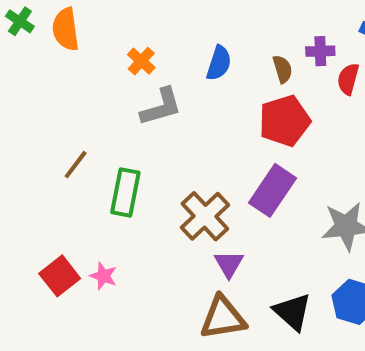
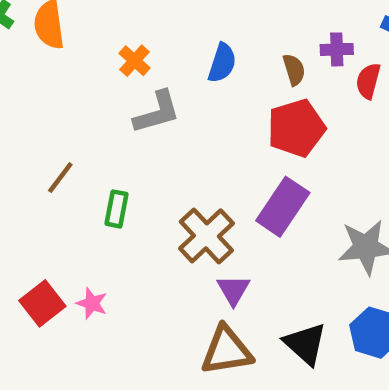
green rectangle: (125, 192) -> (117, 209), size x0.7

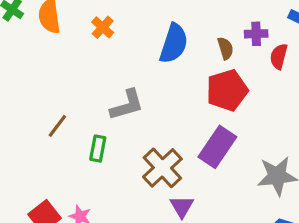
orange cross: (135, 61) -> (103, 27), moved
blue semicircle: (222, 63) -> (174, 43), size x1.4
gray L-shape: (157, 112) -> (127, 105), moved

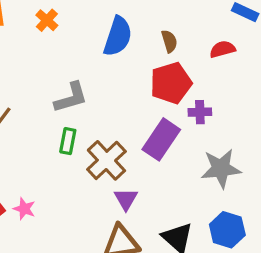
purple cross: (256, 34) -> (200, 112), moved
red semicircle: (279, 56) -> (223, 49), turned 60
green rectangle: (98, 148) -> (68, 141), moved

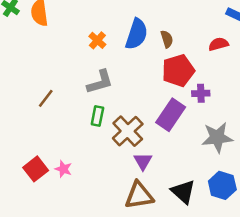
orange cross: (47, 20) -> (97, 40), moved
brown semicircle: (169, 41) -> (167, 39), moved

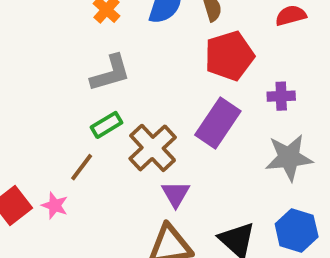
purple cross: (201, 93) -> (281, 96), moved
brown line: (46, 98) -> (82, 167), moved
green rectangle: (97, 116) -> (107, 125), turned 48

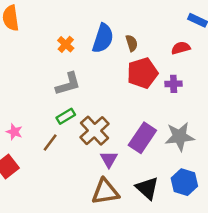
purple cross: (281, 96) -> (174, 84), moved
purple rectangle: (218, 123) -> (142, 138), moved
pink star: (55, 206) -> (14, 132), moved

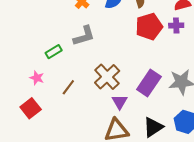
purple cross: (174, 84) -> (176, 25), moved
green rectangle: (66, 116) -> (54, 52), moved
black triangle: (147, 188) -> (153, 127), turned 45

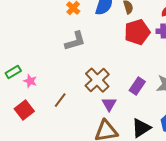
green rectangle: (54, 52) -> (13, 72), moved
purple rectangle: (149, 83) -> (137, 86), size x0.7
brown line: (68, 87) -> (60, 100), moved

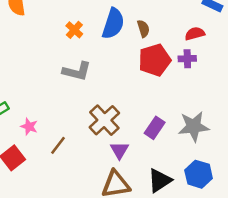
gray L-shape: (75, 41) -> (77, 71), turned 30
pink star: (30, 81) -> (29, 127), moved

